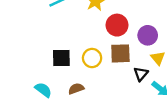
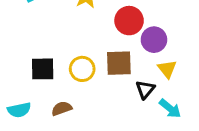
red circle: (117, 25) -> (129, 21), moved
cyan semicircle: (43, 90) -> (19, 110), turned 132

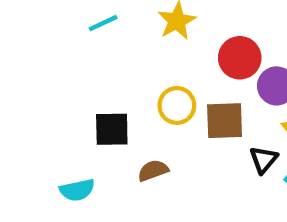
yellow circle: (82, 69) -> (177, 105), moved
brown semicircle: (62, 108) -> (153, 170), moved

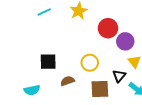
yellow circle: (177, 105) -> (90, 63), moved
brown square: (225, 121) -> (100, 89), moved

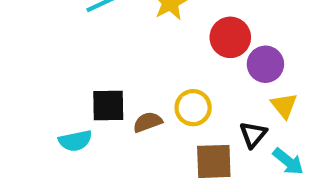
brown semicircle: (67, 81) -> (148, 122), moved
cyan semicircle: (32, 90) -> (75, 141), moved

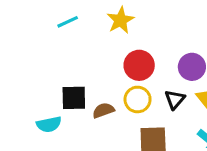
red circle: (230, 37) -> (139, 65), moved
black triangle: (253, 135) -> (175, 99), moved

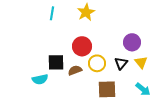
cyan line: (68, 22) -> (52, 13), turned -56
red circle: (139, 65) -> (82, 46), moved

